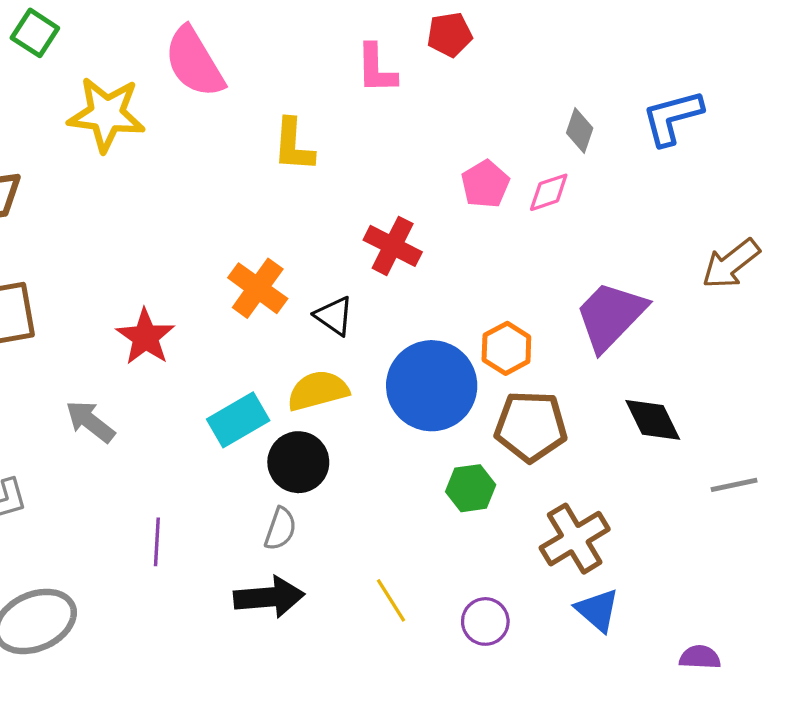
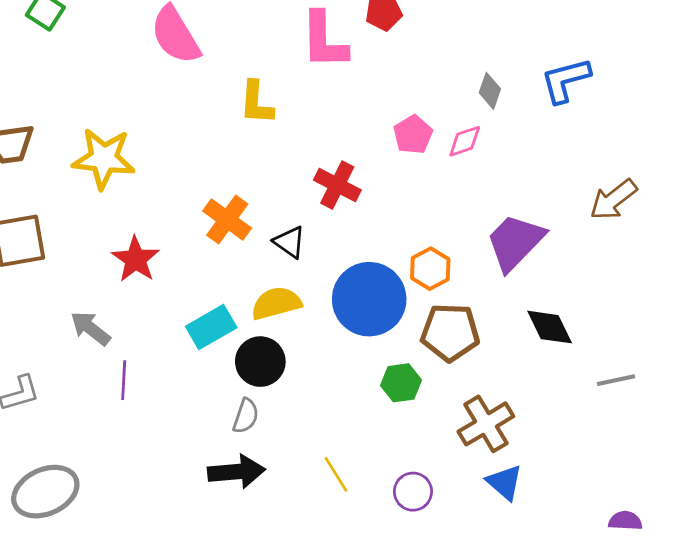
pink L-shape: (376, 69) -> (324, 40), size x1.4
yellow star: (106, 114) -> (104, 158), moved
purple line: (157, 542) -> (124, 380), moved
purple semicircle: (700, 657) -> (625, 521), moved

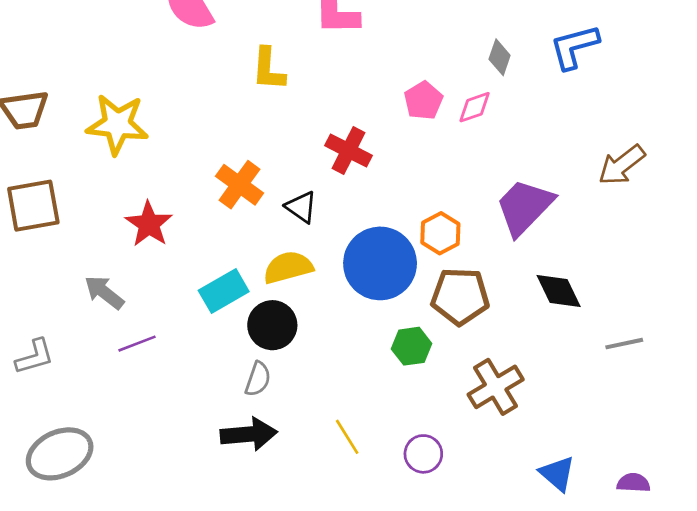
purple line: (124, 380) -> (137, 344), turned 66
blue triangle: (505, 482) -> (557, 474), moved

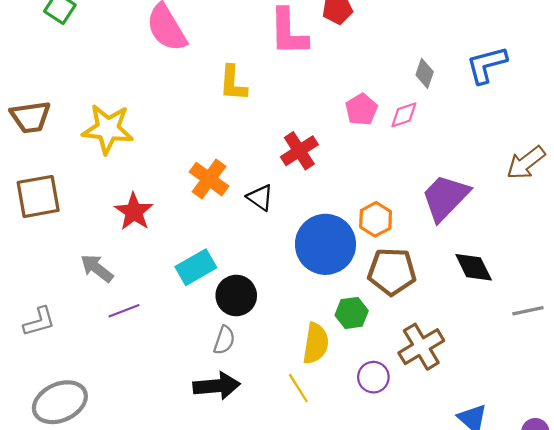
red cross: (348, 151) -> (299, 151), turned 30
yellow semicircle: (288, 267) -> (316, 343), moved, turned 114
purple circle: (423, 454) -> (373, 377), moved

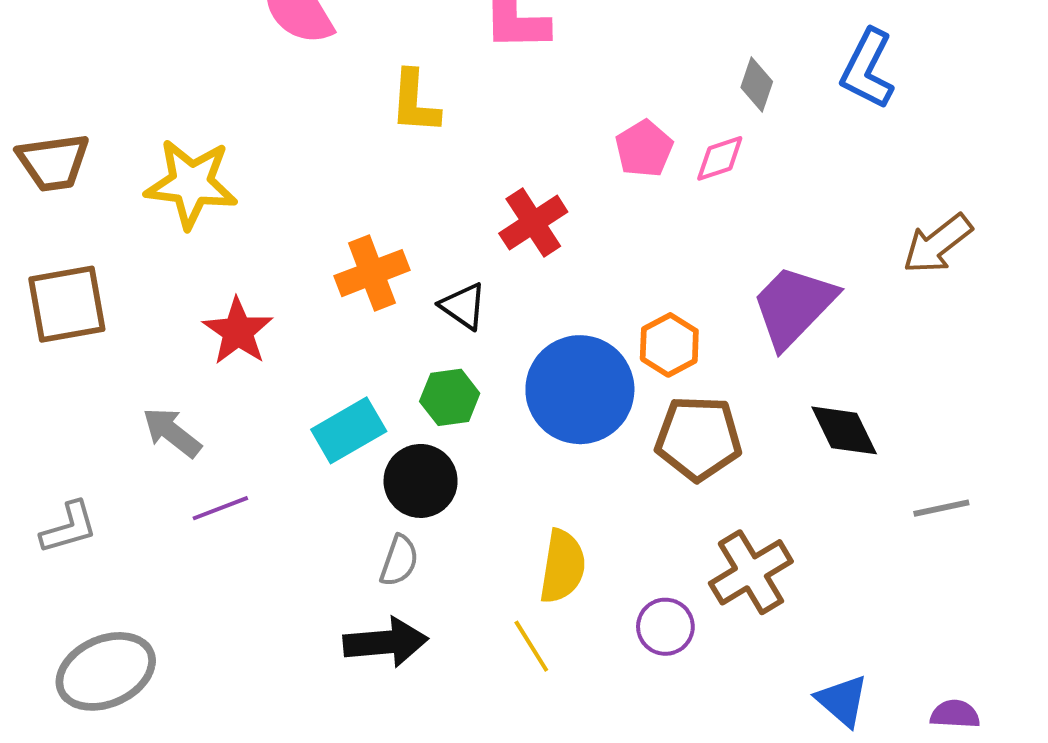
blue L-shape: (487, 65) -> (868, 69), turned -48
orange cross: (209, 179) -> (372, 273), turned 33
green hexagon: (352, 313) -> (450, 397), moved

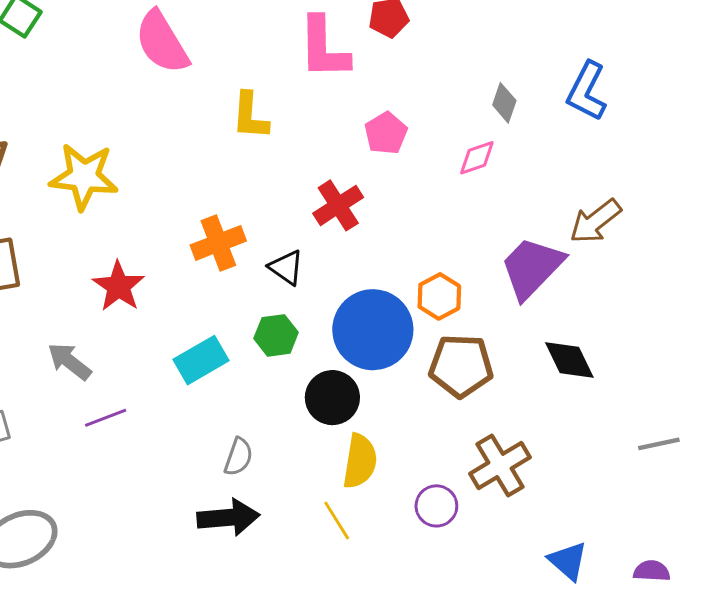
pink pentagon: (644, 149) -> (386, 133), moved
brown arrow: (937, 244) -> (595, 221), moved
black circle: (421, 481) -> (332, 398), moved
gray line: (941, 508) -> (659, 444), moved

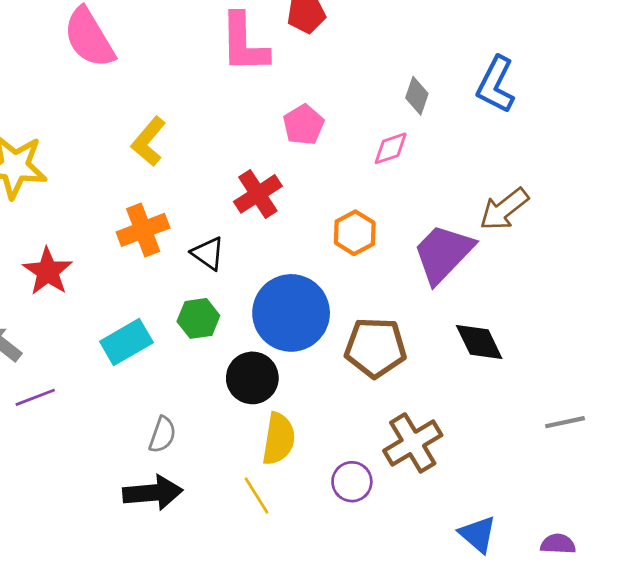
yellow L-shape: (250, 116) -> (149, 141), moved, turned 36
orange hexagon: (439, 296) -> (355, 233), moved

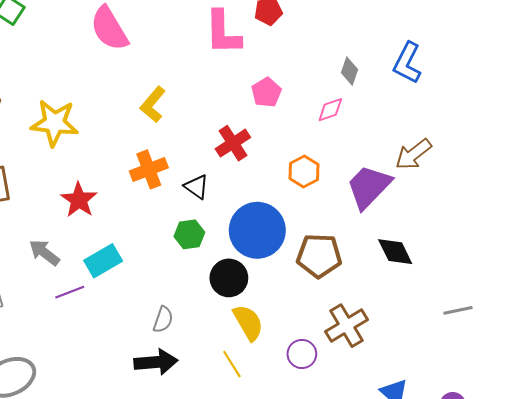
cyan rectangle: (126, 342) -> (103, 261), moved
yellow semicircle: (279, 439) -> (248, 323), turned -39

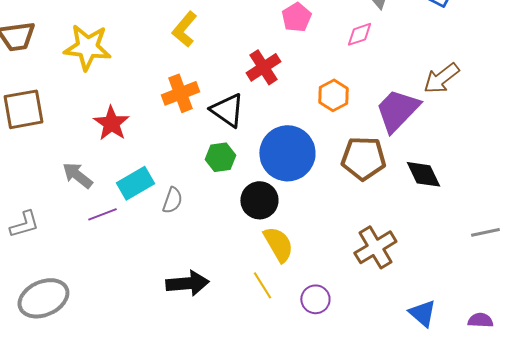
black triangle: (196, 187) -> (227, 110), size x1.4
brown pentagon: (319, 256) -> (363, 158), moved
gray semicircle: (163, 320) -> (172, 200), moved
purple circle: (302, 354) -> (315, 299), moved

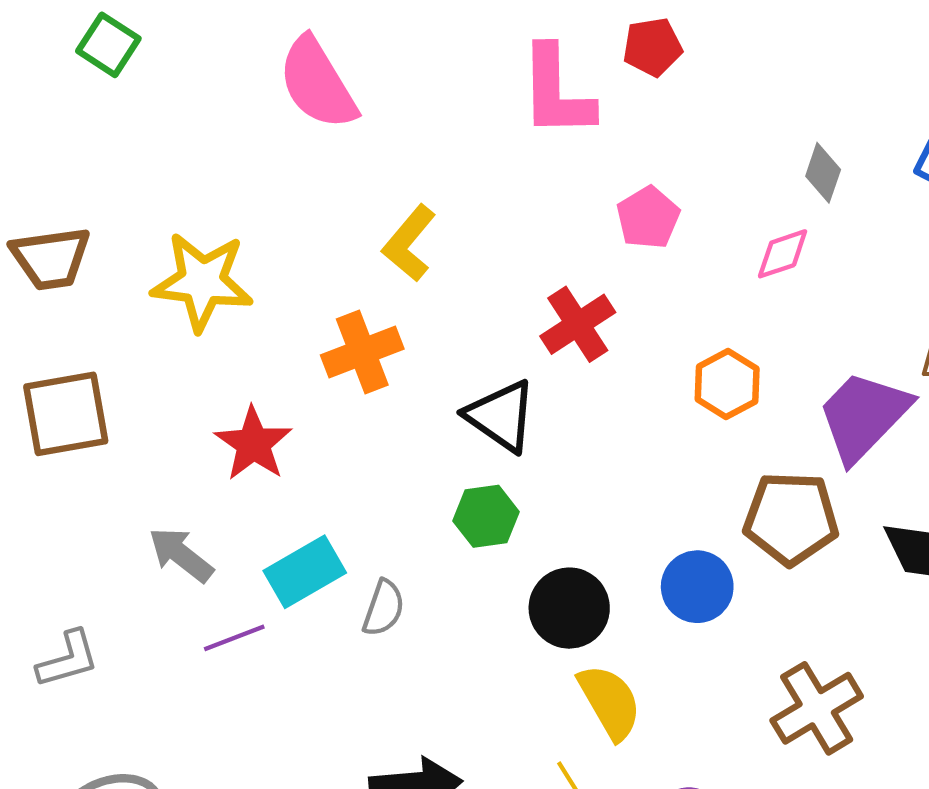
orange cross: (180, 93) -> (362, 352), moved
blue circle: (287, 153) -> (697, 587), moved, size x0.6

